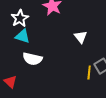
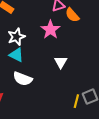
white triangle: (81, 37) -> (61, 62), moved

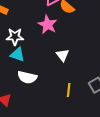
white star: (16, 37) -> (15, 37), turned 30
yellow line: (76, 101) -> (69, 90), moved

